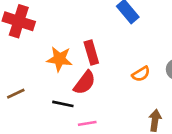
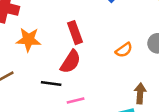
orange star: (59, 59) -> (28, 40), moved

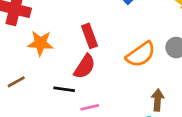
orange semicircle: (124, 50) -> (141, 54), size x1.6

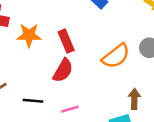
orange star: (40, 43) -> (29, 35), moved
black line: (64, 89) -> (33, 101), moved

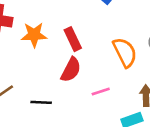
orange semicircle: (116, 56) -> (125, 52), turned -76
pink line: (70, 109) -> (101, 92), moved

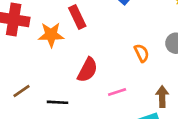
red rectangle: (73, 39) -> (77, 17), moved
orange semicircle: (125, 52) -> (142, 53), size x0.6

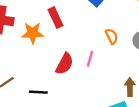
orange semicircle: (142, 53) -> (112, 36), moved
pink line: (117, 92) -> (90, 59), moved, turned -56

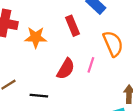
red rectangle: (56, 18) -> (72, 26), moved
orange semicircle: (112, 36) -> (113, 44), size x1.6

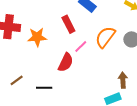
orange semicircle: (113, 44) -> (105, 37), turned -115
pink line: (91, 65) -> (81, 46), moved, turned 32

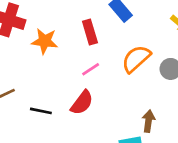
pink line: (81, 46) -> (91, 69), moved
red semicircle: (66, 62) -> (82, 103), moved

